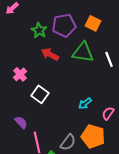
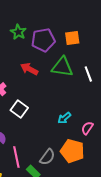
orange square: (93, 23) -> (72, 38), turned -35
green star: (39, 30) -> (18, 32), moved

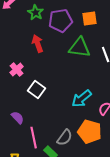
red arrow: (29, 69) -> (38, 44), moved, turned 42
cyan arrow: (64, 118) -> (82, 99), size x1.5

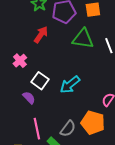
red arrow: (38, 44) -> (41, 35), turned 54
cyan arrow: (82, 99) -> (70, 85), moved
purple semicircle: (18, 118) -> (29, 98), moved

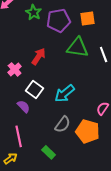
red arrow: (41, 35) -> (39, 56), moved
pink line: (37, 129) -> (19, 136), moved
gray semicircle: (68, 129) -> (63, 124), moved

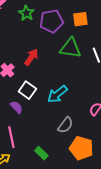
gray semicircle: (63, 124) -> (65, 125), moved
orange pentagon: (88, 131) -> (81, 148), moved

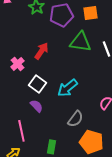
purple semicircle: (16, 107) -> (36, 106), moved
green rectangle: (41, 153) -> (51, 147), turned 56

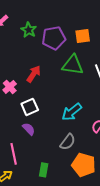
white square: (37, 84) -> (30, 107), turned 30
cyan arrow: (67, 88) -> (72, 112), moved

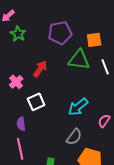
green star: (29, 30) -> (18, 34), moved
orange square: (83, 36) -> (94, 40), moved
purple semicircle: (29, 129) -> (21, 124), moved, turned -144

